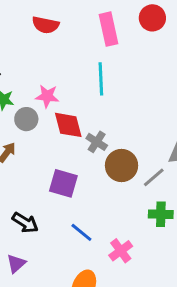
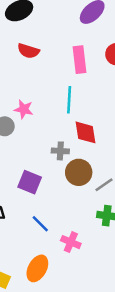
red diamond: (68, 125) -> (85, 132), moved
gray cross: (97, 142) -> (60, 151), turned -35
pink cross: (121, 251) -> (71, 242), turned -36

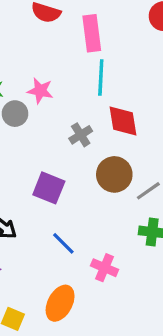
pink rectangle: (80, 60) -> (92, 33), moved
gray cross: (60, 151) -> (81, 135), moved, turned -35

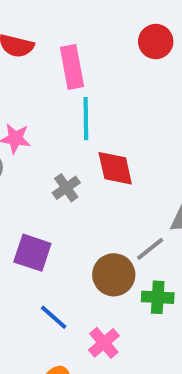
brown circle: (114, 174) -> (114, 275), moved
pink cross: (104, 268) -> (104, 343), turned 30

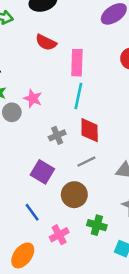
gray line: (150, 249) -> (86, 162), moved
purple square: (32, 253) -> (42, 172), moved
green cross: (158, 297) -> (97, 225), moved

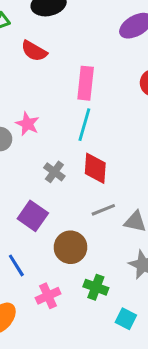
red semicircle: (46, 42) -> (34, 51), moved
gray cross: (57, 135) -> (54, 172), turned -35
gray line: (86, 162) -> (103, 210), moved

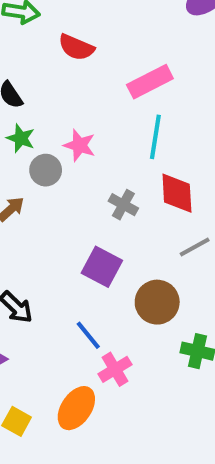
pink rectangle: (86, 83) -> (150, 82), turned 64
pink cross: (48, 296) -> (115, 369), moved

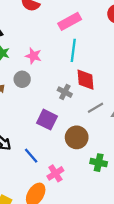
gray circle: (46, 170) -> (22, 79), moved
gray cross: (123, 205) -> (65, 92), moved
blue line: (88, 335) -> (31, 156), moved

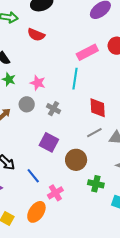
pink rectangle: (70, 21) -> (87, 52), moved
red diamond: (85, 80) -> (98, 108), moved
gray cross: (65, 92) -> (53, 109), moved

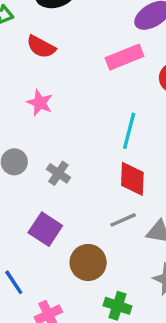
pink rectangle: (87, 52) -> (124, 57), moved
cyan line: (75, 79) -> (129, 131), moved
pink star: (38, 83) -> (40, 103), moved

